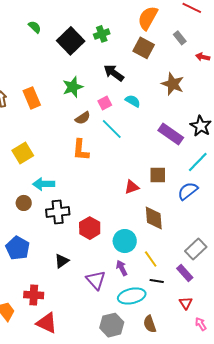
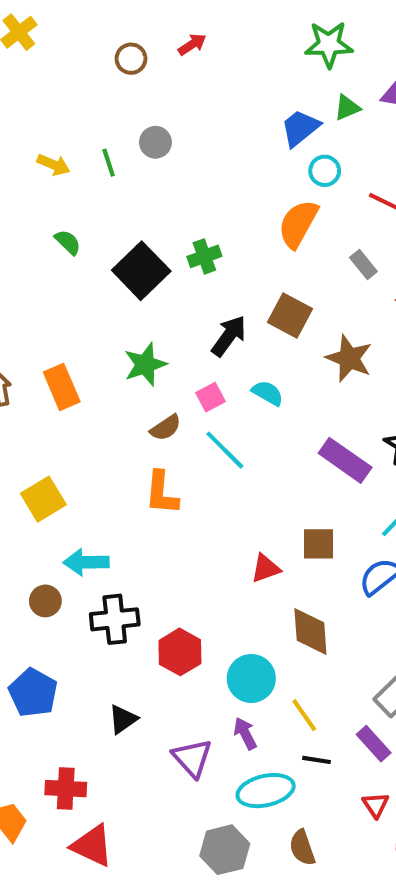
brown square: (144, 48) -> (290, 316), moved
black arrow: (114, 73) -> (229, 336), turned 90

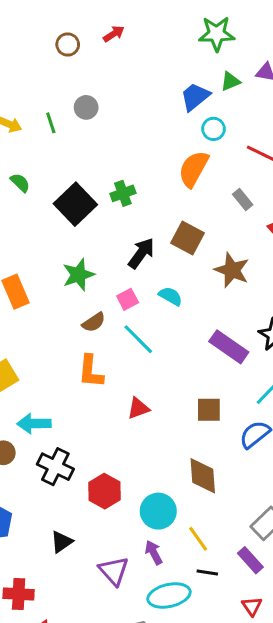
red triangle: (266, 568) -> (138, 408), moved
black cross: (115, 619) -> (55, 467), turned 32

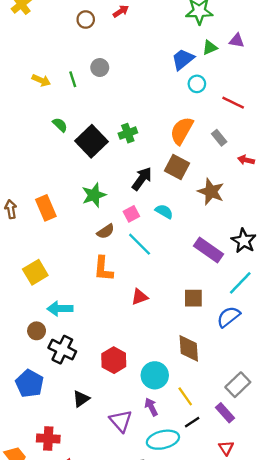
orange semicircle: (194, 169) -> (182, 131), moved
green semicircle: (20, 183) -> (60, 125), moved
black cross: (55, 467) -> (62, 350), moved
black line: (207, 572) -> (192, 422), turned -42

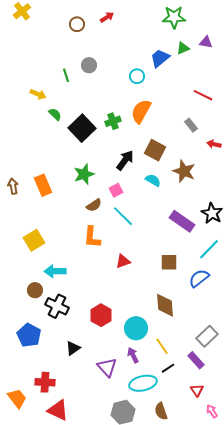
yellow arrow: (41, 80) -> (38, 94), moved
cyan circle: (197, 84) -> (137, 76), moved
orange semicircle: (182, 131) -> (141, 111), moved
cyan semicircle: (164, 211) -> (153, 180), moved

